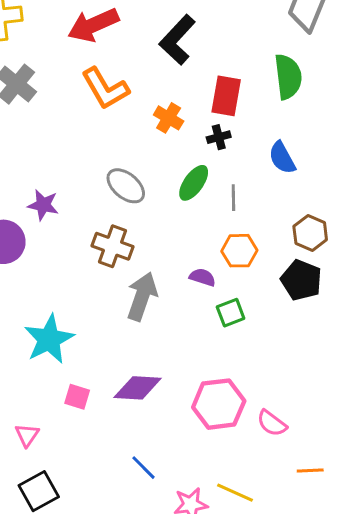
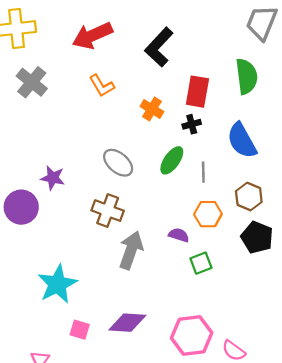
orange L-shape: (105, 88) -> (102, 86), size x0.7
blue semicircle: (282, 158) -> (242, 141), size x1.4
brown hexagon: (310, 233) -> (249, 197), moved

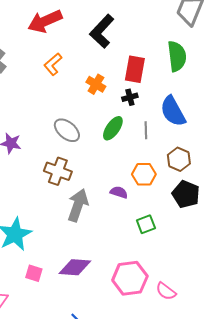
orange L-shape: (102, 86) -> (53, 64), turned 80
gray line: (203, 172) -> (146, 130), moved
green square: (201, 263) -> (146, 224), moved

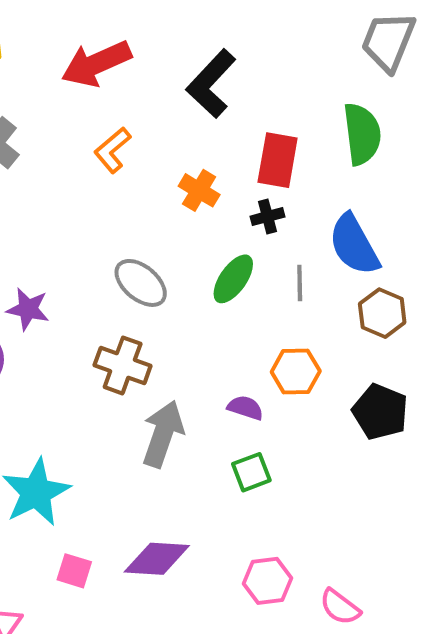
brown hexagon: (179, 159) -> (382, 313), moved
green square: (146, 224) -> (251, 472), moved
pink hexagon: (130, 278) -> (267, 581), size x0.7

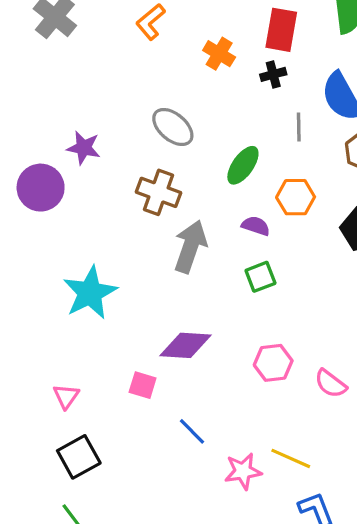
green ellipse: (233, 279) -> (243, 165), moved
pink square: (74, 571) -> (143, 385), moved

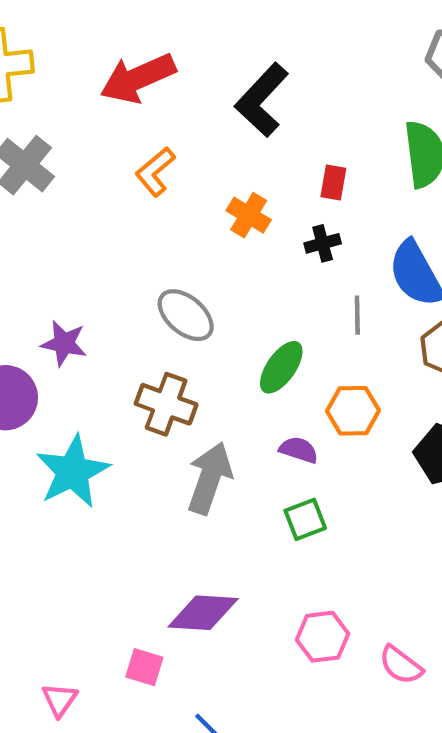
red rectangle: (281, 30) -> (333, 183), size x0.6
cyan star: (90, 293) -> (73, 472), moved
pink triangle: (66, 396) -> (60, 700), moved

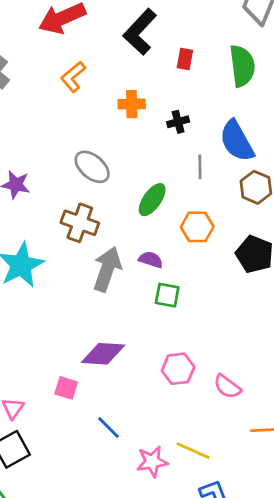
red rectangle: (333, 183) -> (185, 59), moved
orange cross: (249, 215) -> (132, 104), turned -32
purple semicircle: (299, 450) -> (151, 260), moved
green square: (305, 519) -> (167, 295), turned 32

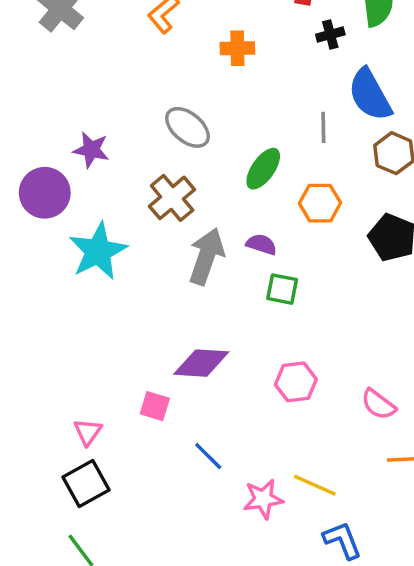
black cross: (178, 122) -> (330, 34), moved
brown cross: (80, 223) -> (172, 198), turned 30
pink semicircle: (227, 387) -> (378, 404), moved

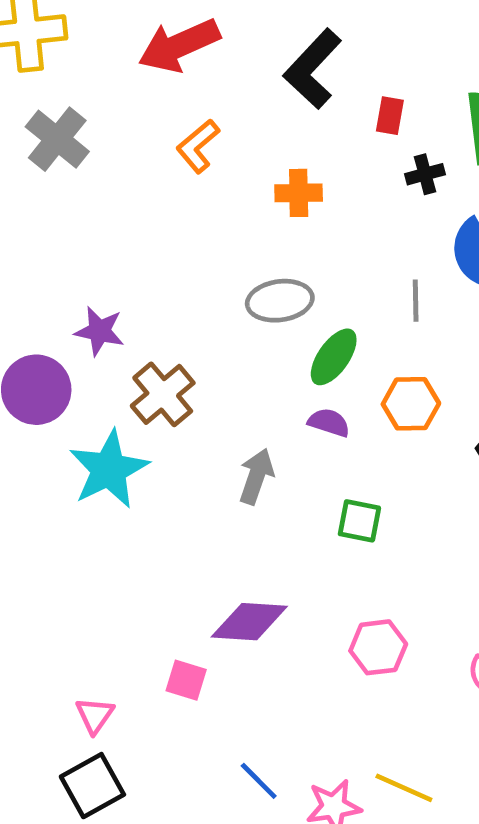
gray ellipse: (188, 127) -> (280, 301), moved, turned -48
brown cross: (172, 198) -> (163, 394), moved
purple semicircle: (261, 244) -> (329, 422), moved
gray arrow: (206, 256) -> (256, 476), size x0.7
blue line: (208, 456) -> (259, 781), moved

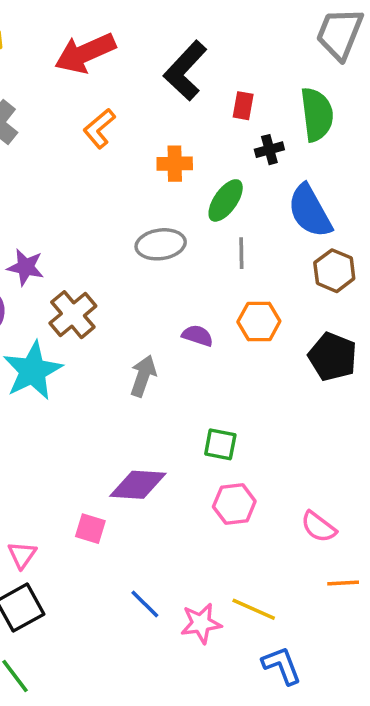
gray line: (416, 301) -> (241, 253), moved
green ellipse: (334, 357) -> (226, 200), moved
green square: (359, 521) -> (220, 444), moved

